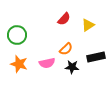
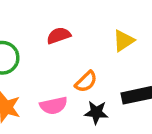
red semicircle: (64, 19) -> (59, 36), moved, turned -152

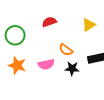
orange semicircle: (86, 82) -> (66, 50), turned 80

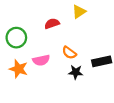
yellow triangle: (89, 25) -> (79, 12), moved
pink semicircle: (46, 64) -> (41, 60), moved

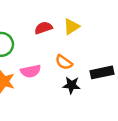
yellow triangle: (79, 12) -> (71, 27), moved

